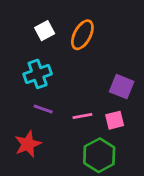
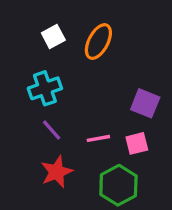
purple line: (43, 109) -> (52, 130), turned 30
red star: (28, 144) -> (57, 172), moved

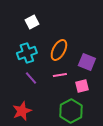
orange ellipse: (98, 42) -> (59, 50), moved
pink line: (98, 138) -> (60, 75), moved
red star: (57, 172) -> (22, 111), moved

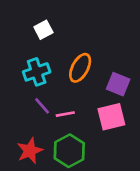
pink line: (60, 75) -> (65, 114), moved
pink square: (82, 86) -> (111, 117), size x1.5
green hexagon: (71, 111) -> (69, 151), moved

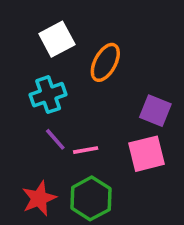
white square: (43, 30) -> (57, 39), size x1.4
orange ellipse: (80, 68) -> (105, 62), moved

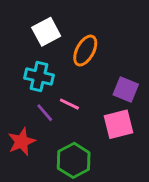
cyan cross: (48, 95) -> (39, 77), turned 32
pink line: (86, 150) -> (69, 104), moved, turned 36
red star: (39, 198) -> (22, 142), moved

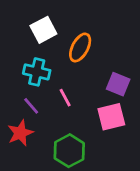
pink line: (69, 104) -> (65, 98), turned 36
purple line: (45, 113) -> (31, 106), moved

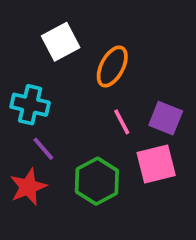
cyan cross: (37, 72) -> (30, 105), moved
pink line: (65, 98) -> (122, 122), moved
green hexagon: (69, 151) -> (97, 181), moved

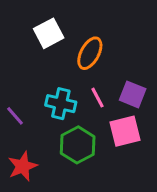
cyan cross: (30, 105) -> (61, 104), moved
purple line: (43, 149) -> (15, 116), moved
red star: (28, 187) -> (23, 166), moved

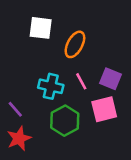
white square: (49, 33) -> (41, 28), turned 35
purple line: (15, 116) -> (15, 109), moved

